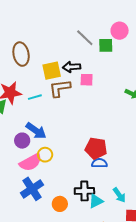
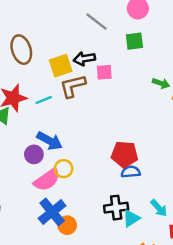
green square: (106, 45) -> (134, 41), moved
orange circle: (60, 204) -> (67, 225), moved

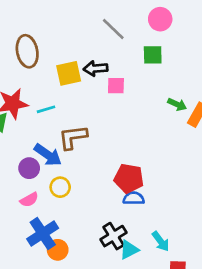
brown L-shape: (73, 86) -> (73, 137), moved
pink semicircle: (47, 180) -> (29, 200), moved, size x0.6
black cross: (116, 208) -> (114, 236), turned -30

